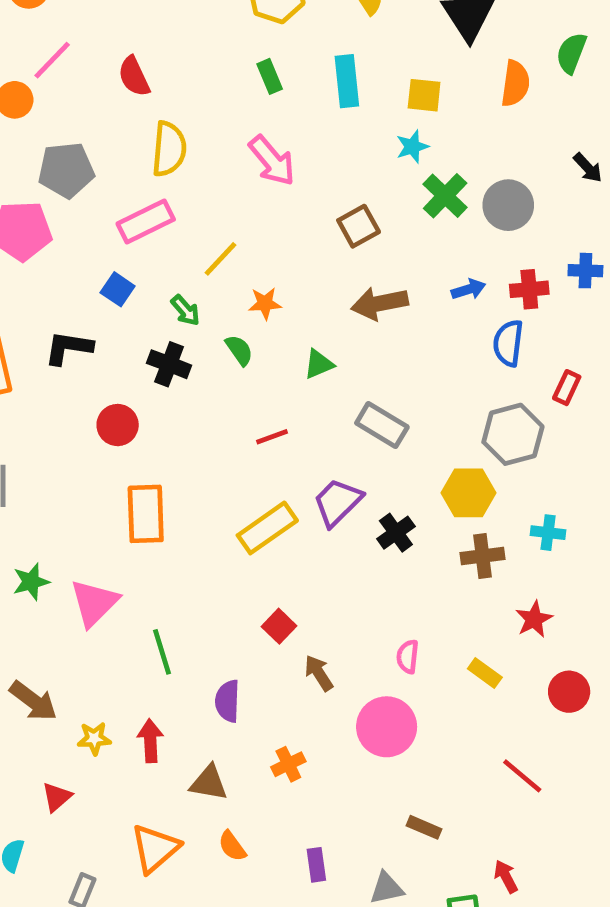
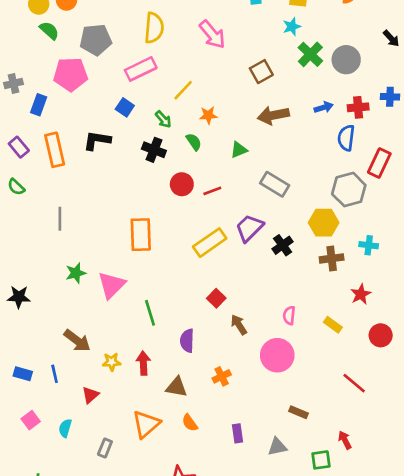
red rectangle: (567, 388) -> (379, 163), size x1.5
red circle: (118, 425) -> (182, 184), moved

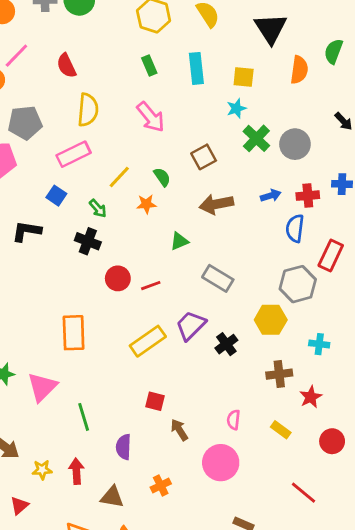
green semicircle: (194, 142) -> (162, 177), moved
brown cross: (332, 258) -> (279, 374), moved
red square: (216, 298) -> (155, 401), turned -30

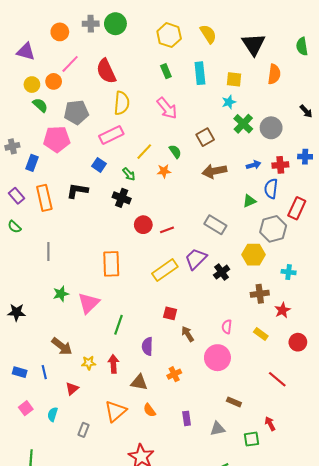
green semicircle: (334, 51) -> (302, 46), moved, turned -30
red semicircle: (66, 66) -> (106, 71), size x1.4
green triangle: (179, 241) -> (249, 201), moved
green line: (84, 417) -> (119, 325), turned 36

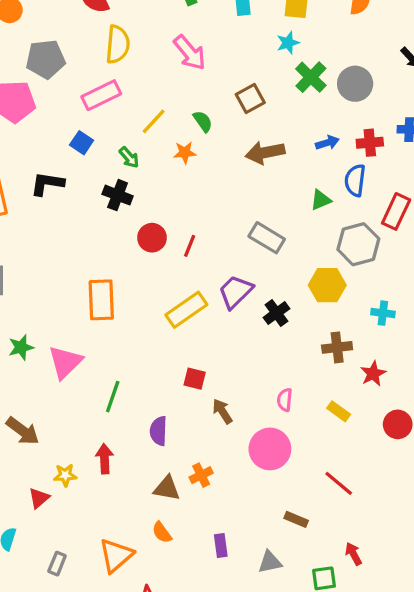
red line: (167, 230) -> (190, 246), turned -48
yellow star: (89, 363) -> (65, 475), moved
red line: (277, 379) -> (339, 483), moved
brown triangle: (139, 382) -> (167, 488), moved
orange triangle: (115, 411) -> (116, 555), moved

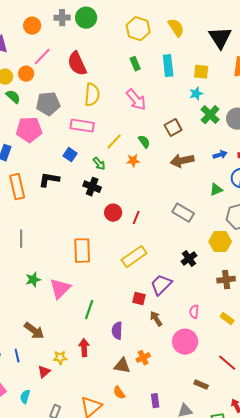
pink rectangle: (101, 95) -> (82, 126), turned 35
purple trapezoid: (236, 292) -> (161, 285), moved

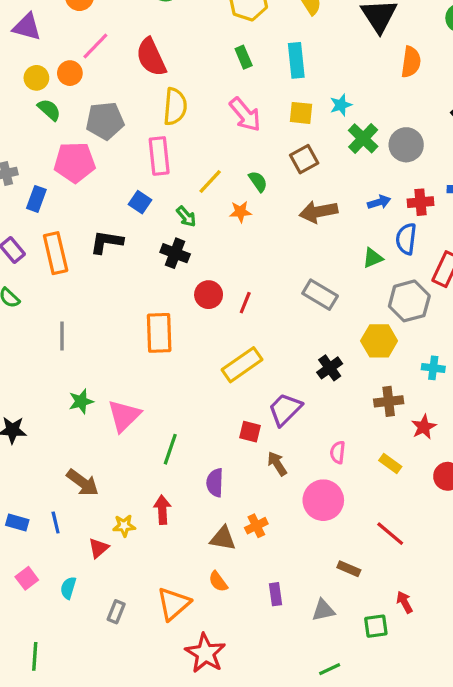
yellow square: (201, 72) -> (301, 113), moved
pink rectangle: (82, 126) -> (159, 156), turned 75
orange rectangle: (82, 251) -> (159, 333), moved

